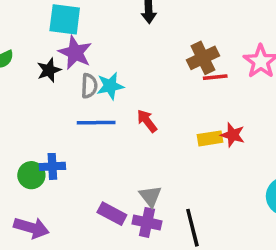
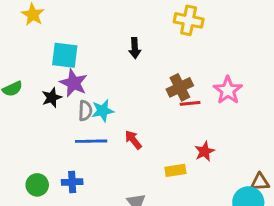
red star: (233, 135) -> (205, 151), turned 30
yellow rectangle: (210, 138) -> (175, 170), moved
blue cross: (52, 166) -> (72, 182), moved

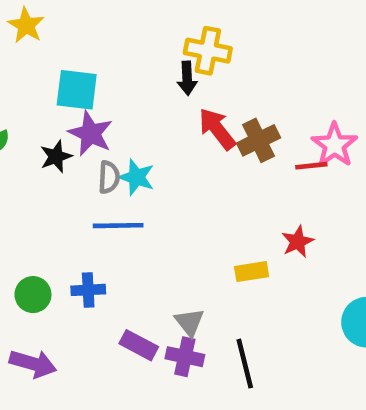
yellow cross: (189, 20) -> (208, 51), moved
red line: (190, 103) -> (311, 166), moved
cyan star: (103, 111) -> (137, 177), turned 30
red arrow: (133, 140) -> (217, 129), moved, size x1.4

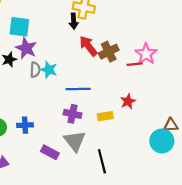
blue line: (118, 226) -> (78, 89), moved
gray triangle: (189, 322) -> (75, 141), size x1.5
purple cross: (185, 357) -> (72, 114), moved

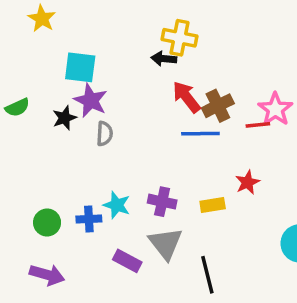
black arrow: (74, 21) -> (164, 59), turned 98
cyan star: (49, 70) -> (117, 205), moved
blue line: (78, 89) -> (200, 134), moved

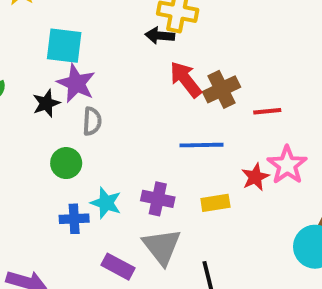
pink star: (275, 109) -> (287, 165), moved
blue line: (200, 134) -> (202, 145), moved
green circle: (47, 222) -> (66, 163), moved

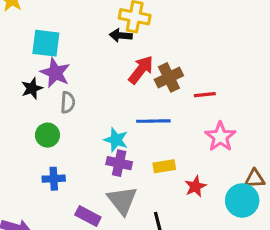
red arrow: (186, 79) -> (141, 70), turned 76
red star: (255, 177) -> (195, 186), moved
cyan star: (106, 203) -> (116, 140), moved

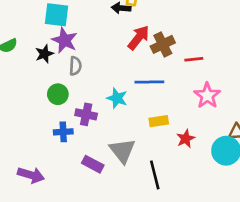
purple cross: (119, 163) -> (86, 114), moved

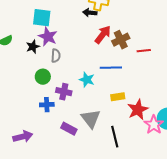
pink star: (207, 96) -> (154, 125), moved
red star: (186, 139) -> (138, 110), size x1.5
purple arrow: (31, 175) -> (23, 137), turned -30

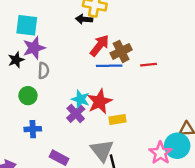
purple star: (48, 37) -> (34, 48), turned 30
blue line: (111, 68) -> (109, 66), moved
purple cross: (64, 92) -> (76, 114), moved, turned 35
red star: (138, 110) -> (100, 102), moved
gray triangle: (91, 119) -> (102, 151), moved

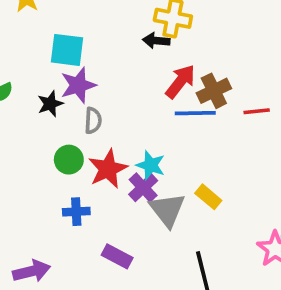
red star: (100, 102) -> (108, 169), moved
yellow rectangle: (117, 119) -> (208, 197), turned 49
gray triangle: (102, 151) -> (167, 210), moved

